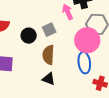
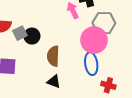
gray square: (49, 30) -> (20, 33), moved

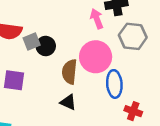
pink circle: (94, 40) -> (96, 57), moved

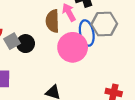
brown semicircle: (70, 72) -> (53, 21), moved
blue ellipse: (114, 84) -> (87, 33), moved

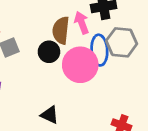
black circle: (26, 44) -> (49, 52), moved

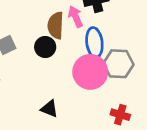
gray hexagon: (122, 42) -> (118, 64), moved
pink circle: (80, 65) -> (90, 72), moved

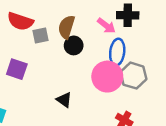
pink arrow: (76, 17) -> (106, 26), turned 138
brown semicircle: (56, 25) -> (66, 27), moved

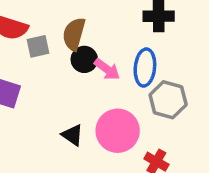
pink arrow: (106, 26) -> (107, 69), moved
pink circle: (107, 77) -> (118, 131), moved

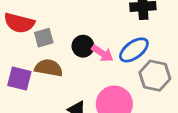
brown semicircle: (74, 34) -> (49, 68), moved, turned 88
blue ellipse: (145, 67) -> (134, 50), turned 52

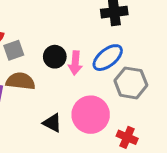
pink arrow: (102, 53) -> (75, 63), turned 65

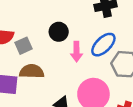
black circle: (55, 57) -> (59, 32), moved

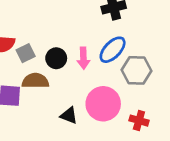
black circle: (59, 32) -> (56, 58), moved

